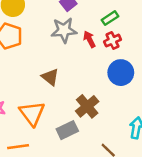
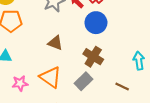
blue circle: (121, 73) -> (96, 23), moved

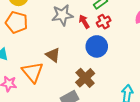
orange triangle: (50, 77) -> (33, 72), moved

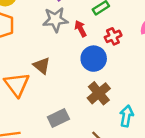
red cross: (104, 22) -> (113, 36), moved
brown cross: (85, 78) -> (99, 93), moved

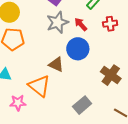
red cross: (113, 36) -> (110, 24), turned 32
blue circle: (94, 59) -> (78, 49), moved

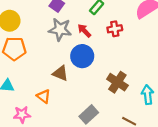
gray star: (57, 22) -> (60, 29), turned 30
orange triangle: (39, 86) -> (44, 96), size x0.6

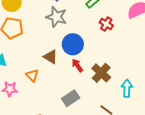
red cross: (115, 29) -> (106, 24), turned 32
red arrow: (84, 31) -> (77, 65), moved

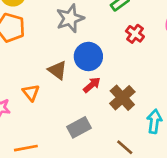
gray star: (56, 17) -> (70, 18), turned 30
red arrow: (77, 65) -> (92, 85), turned 80

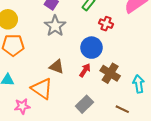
blue circle: (88, 56) -> (92, 48), moved
orange triangle: (31, 93) -> (42, 89), size x1.6

